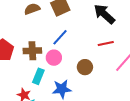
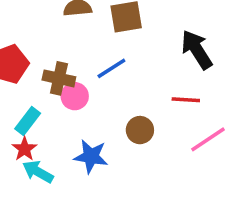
pink circle: (54, 58) -> (75, 96), moved
cyan rectangle: (38, 76) -> (28, 121), moved

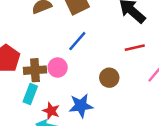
brown cross: (59, 78) -> (35, 70), moved
red star: (24, 149) -> (51, 111), moved

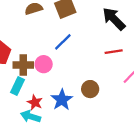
brown circle: (109, 78) -> (90, 89), moved
blue star: (81, 106) -> (62, 100), turned -30

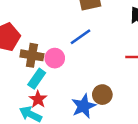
cyan rectangle: (17, 86) -> (37, 79), moved
blue star: (62, 100) -> (84, 106), moved

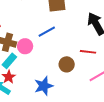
brown circle: (102, 95) -> (67, 64), moved

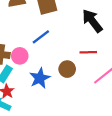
blue star: (44, 86) -> (40, 78), moved

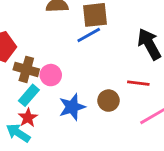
blue line: (41, 37) -> (89, 35), moved

